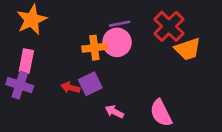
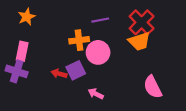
orange star: (32, 20) -> (27, 17), size x0.7
pink circle: (117, 42) -> (98, 52), moved
orange trapezoid: (188, 49) -> (139, 41), moved
pink semicircle: (161, 113) -> (153, 87), moved

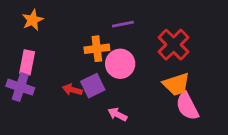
red cross: (142, 22) -> (174, 45), moved
orange trapezoid: (139, 41) -> (176, 84), moved

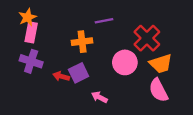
pink rectangle: (27, 62) -> (31, 32), moved
pink circle: (120, 64) -> (125, 62), moved
orange trapezoid: (176, 84) -> (161, 64), moved
purple cross: (20, 87) -> (31, 61), moved

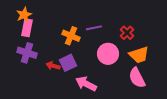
purple line: (104, 21) -> (94, 28), moved
red cross: (147, 38) -> (127, 33), size x0.6
orange cross: (82, 42) -> (71, 36), turned 30
pink arrow: (99, 97) -> (86, 84), size x1.5

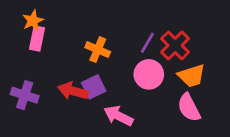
purple line: (94, 28) -> (147, 43), moved, turned -49
red cross: (127, 33) -> (175, 45), size x1.5
purple cross: (27, 53) -> (25, 95), moved
red arrow: (53, 66) -> (73, 91), size x1.5

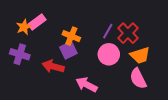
orange star: (33, 21) -> (24, 27), moved
pink rectangle: (37, 39) -> (37, 22), moved, turned 42
purple square: (94, 87) -> (68, 50), moved
purple cross: (25, 95) -> (20, 54), moved

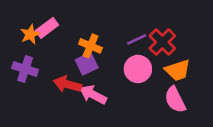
purple line: (108, 31) -> (137, 39), turned 35
pink arrow: (87, 85) -> (93, 95), moved

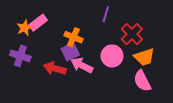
purple line: (137, 39) -> (106, 14), moved, turned -49
pink arrow: (93, 95) -> (82, 65), moved

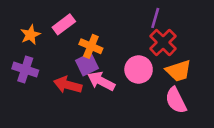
purple line: (106, 14) -> (155, 18), moved
pink rectangle: (38, 23) -> (64, 24), moved

